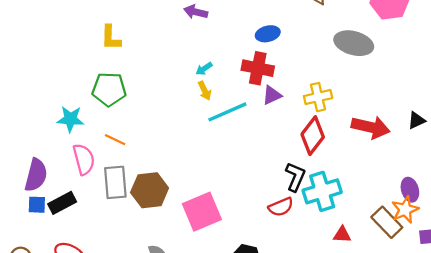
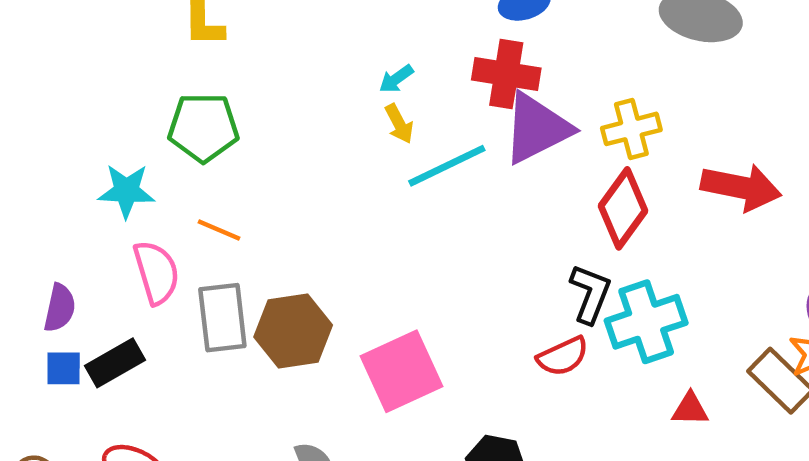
purple triangle: (272, 95) -> (537, 128), size x1.8
purple semicircle: (36, 175) -> (60, 308), size x0.7

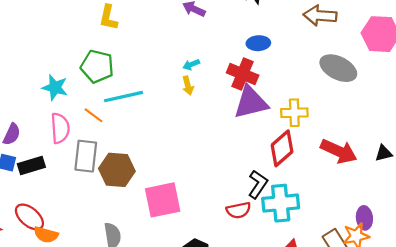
cyan line: (447, 166) -> (124, 97), moved

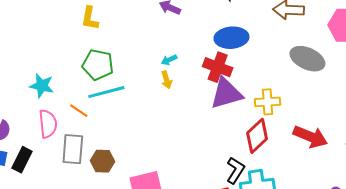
blue ellipse: (258, 43) -> (231, 38), size x1.5
green pentagon: (97, 66) -> (98, 65), moved
black rectangle: (31, 166) -> (22, 160), turned -45
brown hexagon: (117, 170) -> (103, 161), size x0.7

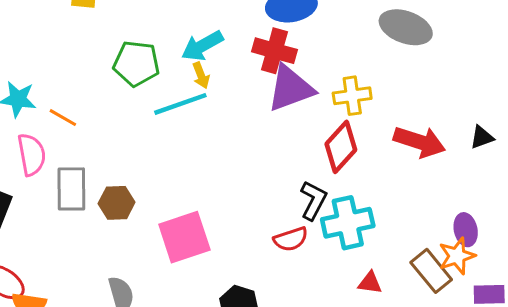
cyan arrow: (169, 60) -> (202, 46), size x1.8
green pentagon: (98, 65) -> (136, 63), moved
cyan line: (106, 92) -> (180, 104), moved
orange line: (79, 111) -> (63, 118), moved

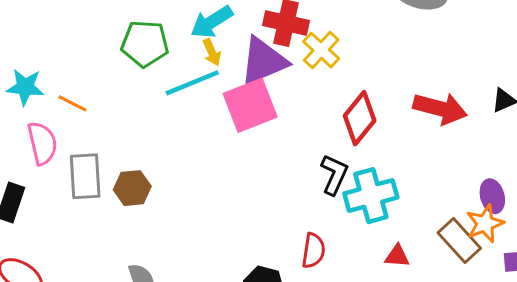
purple triangle: (290, 88) -> (264, 61), moved
yellow cross: (352, 96) -> (321, 50), moved, turned -36
pink square: (184, 237) -> (250, 105), moved
red semicircle: (291, 239) -> (313, 251), moved, turned -60

